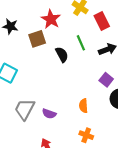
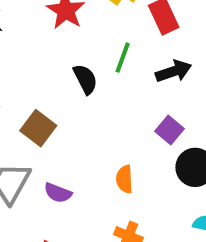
brown square: (37, 39) -> (38, 128), moved, turned -36
green line: (81, 43) -> (123, 58), turned 42

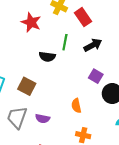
black semicircle: (85, 79) -> (47, 57), turned 133

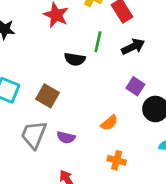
orange semicircle: (76, 106) -> (109, 123), turned -120

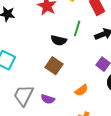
brown square: (47, 96) -> (54, 66), moved

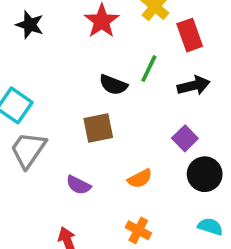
brown square: (54, 66) -> (98, 128), turned 36
gray trapezoid: (24, 95) -> (28, 150), moved

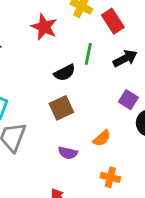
black semicircle: (113, 85) -> (65, 73), turned -35
purple semicircle: (78, 185) -> (68, 153), moved

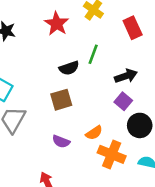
red rectangle: (113, 21) -> (133, 28), moved
black arrow: (125, 58) -> (126, 76), moved
orange cross: (110, 177) -> (112, 154), moved, size x1.5

